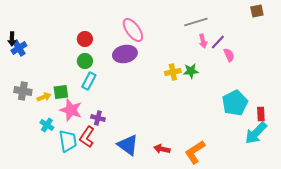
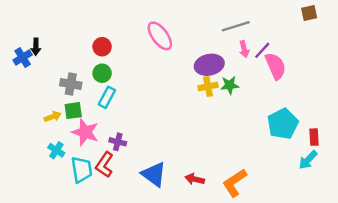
black arrow: (12, 39) -> (36, 47), moved
purple ellipse: (125, 54) -> (209, 65), moved
pink semicircle: (229, 55) -> (275, 66), size x1.6
gray cross: (23, 91) -> (71, 84), moved
cyan arrow: (256, 133) -> (308, 160), size x0.7

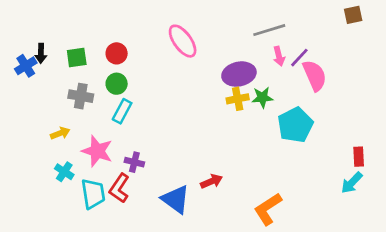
green square: (73, 111) -> (77, 58), moved
cyan pentagon: (283, 124) -> (295, 125), moved
red arrow: (195, 179) -> (211, 181), moved, turned 144

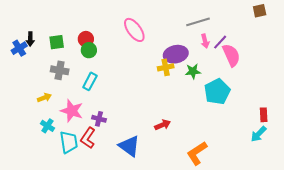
green circle: (117, 84) -> (89, 50), moved
yellow cross: (238, 99) -> (166, 67), moved
red arrow: (211, 181) -> (163, 125), moved

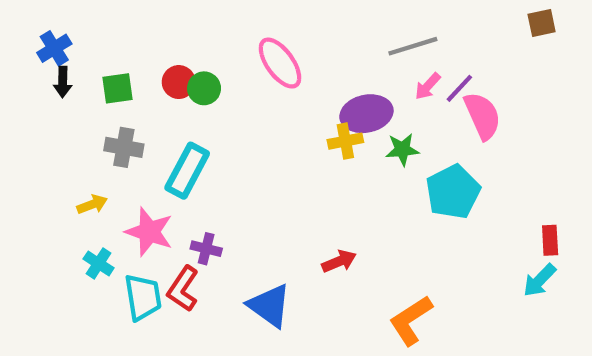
pink arrow: (205, 41) -> (428, 86), turned 56
blue cross: (19, 48) -> (54, 48), moved
green circle: (89, 50) -> (204, 88), moved
cyan rectangle: (90, 81) -> (187, 171), size x1.4

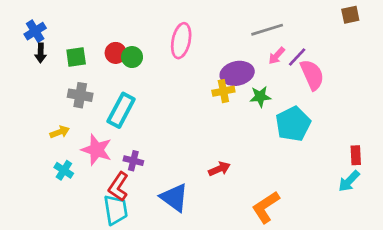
pink ellipse: (280, 63) -> (181, 41), turned 48
cyan trapezoid: (143, 297) -> (116, 210), moved

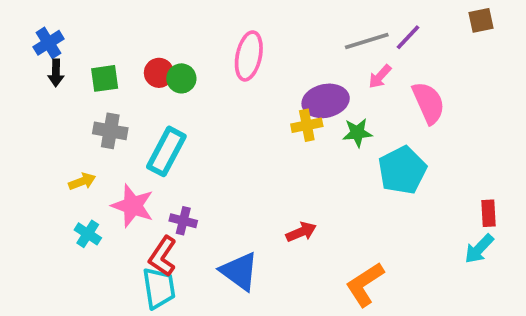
purple line: (297, 57) -> (408, 37), moved

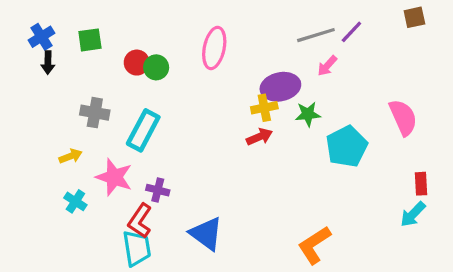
green square: (105, 78) -> (90, 40), moved
pink semicircle: (429, 103) -> (403, 117), moved
red arrow: (301, 232) -> (259, 137), moved

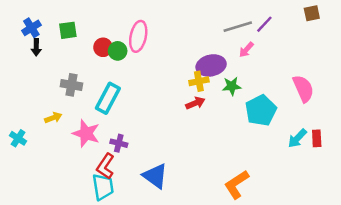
pink ellipse: (214, 48) -> (138, 36), moved
cyan cross: (75, 201) -> (18, 138), moved
cyan arrow: (413, 214) -> (297, 138), moved

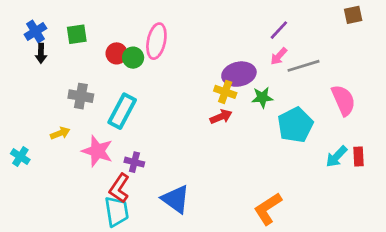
purple line: (264, 24) -> (279, 30), moved
gray line: (238, 27) -> (304, 66), moved
yellow cross: (199, 81) -> (225, 92), turned 30

